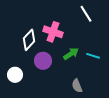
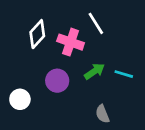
white line: (86, 14) -> (96, 23), moved
white diamond: (29, 40) -> (37, 34), moved

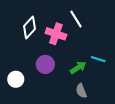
green arrow: (94, 71) -> (78, 68), moved

